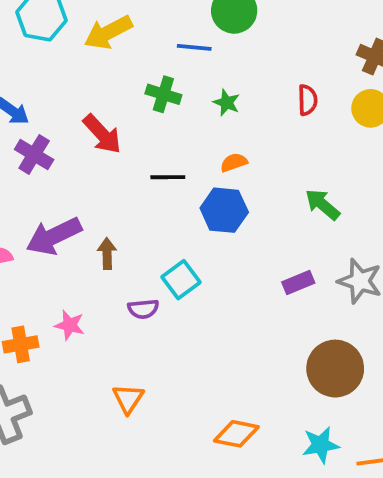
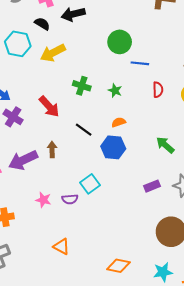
blue line: (194, 47) -> (140, 63), moved
black line: (168, 177) -> (84, 130), turned 36
brown arrow: (107, 254) -> (52, 149), moved
pink star: (70, 325) -> (43, 200), moved
orange triangle: (128, 399) -> (61, 247), turned -36

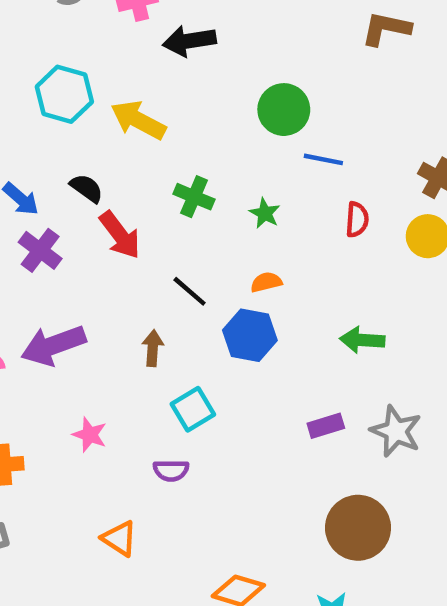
black semicircle: (42, 24) -> (87, 188), moved
yellow arrow: (53, 53) -> (138, 120), turned 50
green arrow: (165, 145) -> (362, 340), turned -42
brown arrow: (52, 149) -> (153, 348), moved
purple semicircle: (70, 199) -> (171, 470), moved

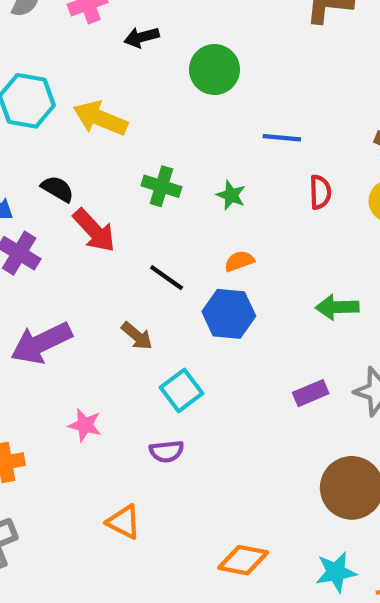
black arrow: (189, 41) -> (141, 37), size x0.7
green circle: (284, 110) -> (214, 70), moved
brown arrow: (153, 348) -> (137, 336), turned 132

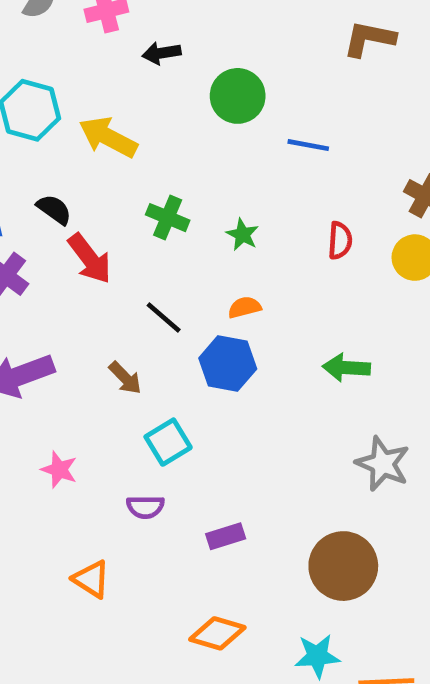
blue line: (282, 138) -> (308, 145), moved
purple rectangle: (311, 393) -> (226, 536), moved

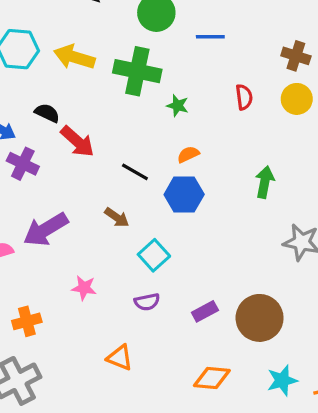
green cross: (168, 218) -> (137, 71), moved, size x1.6
green arrow: (346, 368) -> (265, 182), turned 108
brown circle: (343, 566) -> (260, 318), moved

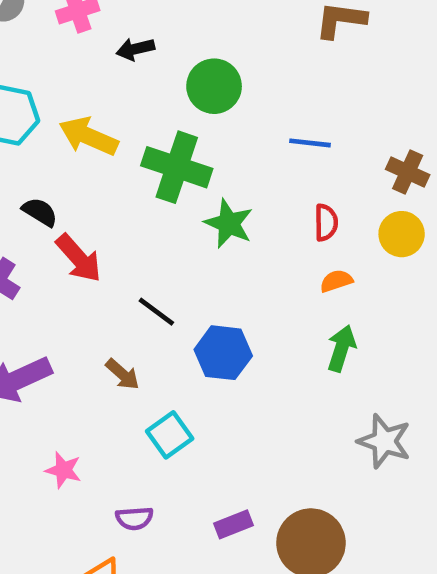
blue line: (210, 37) -> (310, 143), moved
green star: (177, 106) -> (229, 224), size x1.5
orange semicircle: (188, 154) -> (336, 281), moved
purple semicircle: (147, 302) -> (134, 518), moved

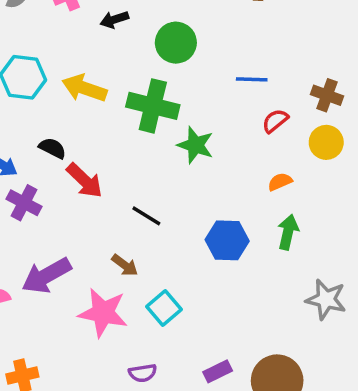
red semicircle: (326, 223) -> (275, 121), moved, turned -124
blue hexagon: (223, 353) -> (227, 240), moved
pink star: (63, 470) -> (103, 313), moved, size x1.8

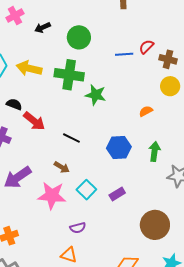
red semicircle: (275, 121) -> (146, 47), moved
green arrow: (288, 232) -> (154, 151), moved
purple rectangle: (218, 371) -> (117, 194), moved

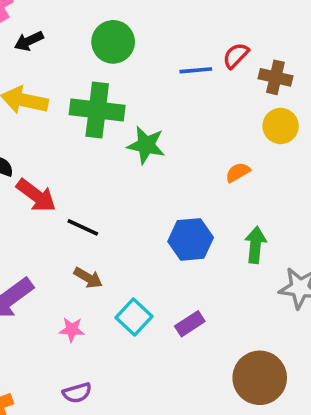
black arrow: (43, 27) -> (29, 41), moved
black line: (71, 138) -> (83, 227), moved
pink star: (52, 196) -> (72, 330), size x0.5
purple semicircle: (78, 228) -> (77, 393), moved

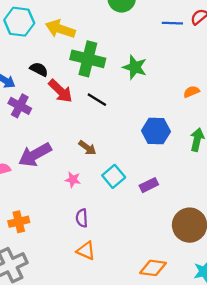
green cross: (97, 110) -> (88, 59), moved
black line: (83, 227) -> (97, 100), moved
purple semicircle: (77, 393) -> (82, 218), moved, turned 96

